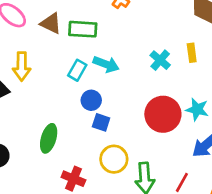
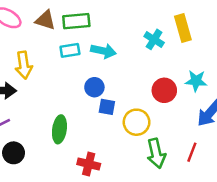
yellow rectangle: (192, 53) -> (183, 28), size x1.5
cyan rectangle: (77, 70) -> (70, 50), moved, turned 60
red circle: (163, 114) -> (164, 90), size x0.7
yellow circle: (114, 159) -> (137, 122), moved

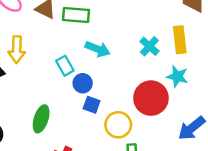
cyan rectangle: (70, 50) -> (65, 66), moved, turned 60
cyan star: (196, 81) -> (177, 76), moved
red circle: (164, 90) -> (151, 98), size x1.4

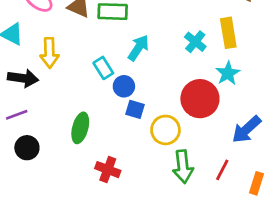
cyan arrow: (98, 49) -> (138, 48), turned -75
cyan star: (177, 76) -> (228, 73), turned 30

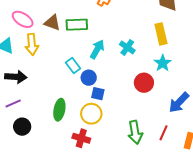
cyan cross: (195, 42) -> (127, 47), moved
yellow arrow: (49, 53) -> (32, 44), moved
red circle: (200, 99) -> (144, 83), size x0.7
yellow circle: (165, 130) -> (91, 114), moved

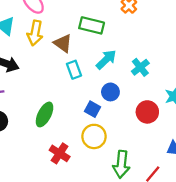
brown triangle: (52, 23) -> (63, 43), moved
blue circle: (89, 78) -> (110, 92), moved
yellow circle: (91, 114) -> (94, 136), moved

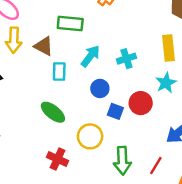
cyan cross: (140, 67) -> (126, 59), turned 30
cyan rectangle: (74, 70) -> (59, 71), turned 30
blue square: (92, 109) -> (115, 111), moved
green ellipse: (45, 114) -> (53, 112), moved, turned -70

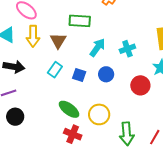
brown triangle: (44, 46) -> (58, 41), turned 36
cyan rectangle: (59, 71) -> (55, 70), moved, turned 35
blue square: (115, 111) -> (79, 75), moved
green ellipse: (53, 112) -> (69, 109), moved

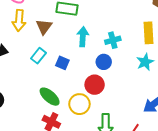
cyan arrow: (97, 48) -> (83, 37), turned -36
blue circle: (106, 74) -> (104, 62), moved
red circle: (140, 85) -> (95, 85), moved

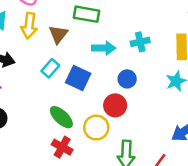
cyan arrow: (83, 37) -> (104, 48), turned 84
cyan cross: (113, 40) -> (140, 42), moved
blue square: (62, 63) -> (78, 78), size x1.5

